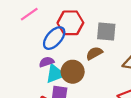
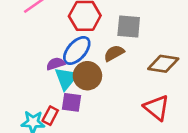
blue ellipse: (54, 38) -> (77, 50), moved
cyan triangle: (55, 74) -> (66, 78), turned -30

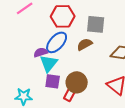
brown circle: (87, 76) -> (77, 82), moved
red rectangle: (50, 116) -> (70, 94), moved

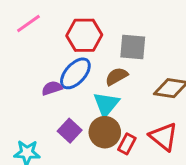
cyan triangle: (49, 63) -> (106, 104), moved
purple square: (53, 81) -> (70, 131), turned 35
red rectangle: (70, 94) -> (127, 144), moved

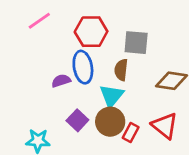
blue ellipse: (75, 73) -> (83, 67), turned -52
brown semicircle: (117, 76) -> (121, 70), turned -55

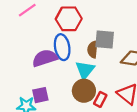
gray square: (136, 43) -> (105, 40), moved
purple semicircle: (61, 81) -> (45, 58), size x1.6
purple square: (77, 120) -> (40, 95), moved, turned 35

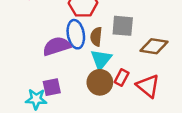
brown semicircle: (93, 49) -> (96, 37), moved
red rectangle: (100, 99) -> (122, 78), moved

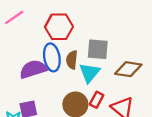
cyan triangle: (101, 59) -> (90, 73), moved

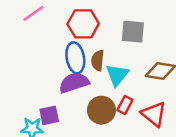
gray square: (98, 49) -> (133, 32), moved
purple semicircle: (33, 69) -> (74, 83), moved

